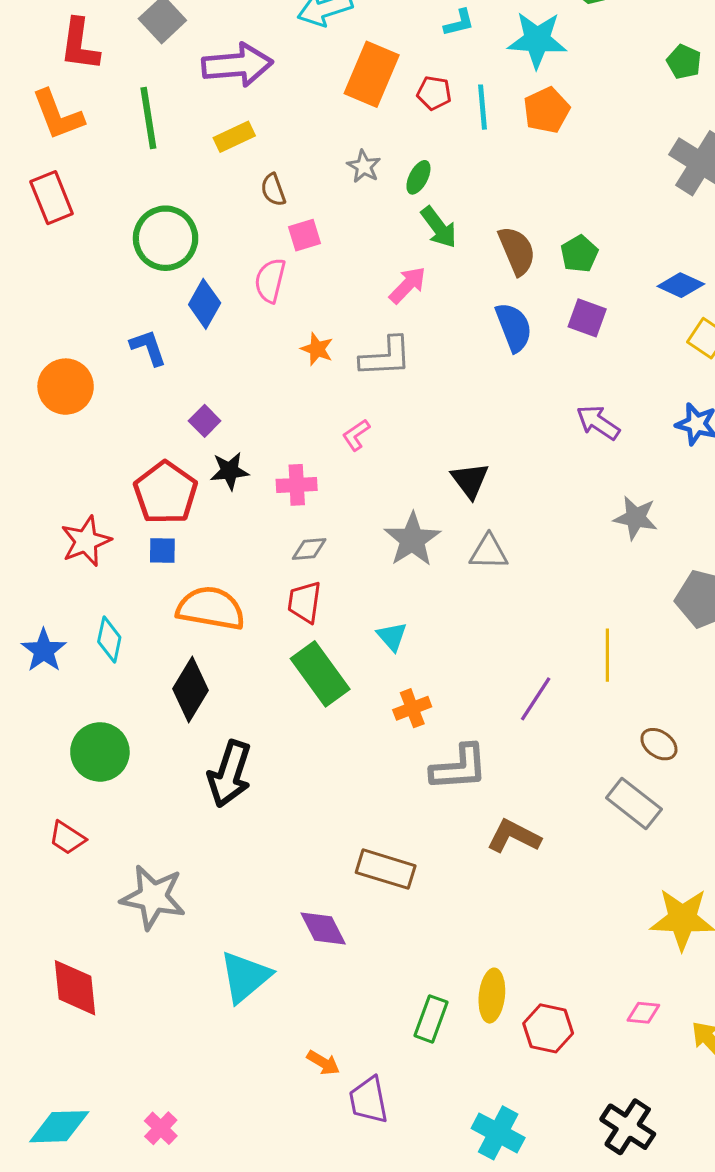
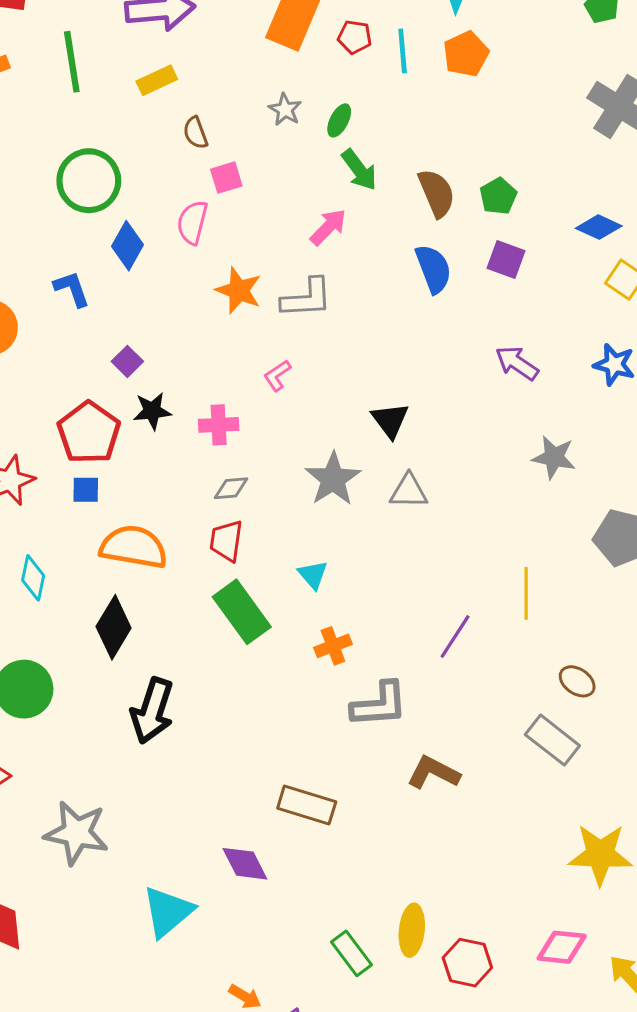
orange star: (317, 349) -> (239, 290), size x1.4
pink diamond: (643, 1013) -> (562, 947), size x1.5
green rectangle: (431, 1019) -> (352, 953), turned -57

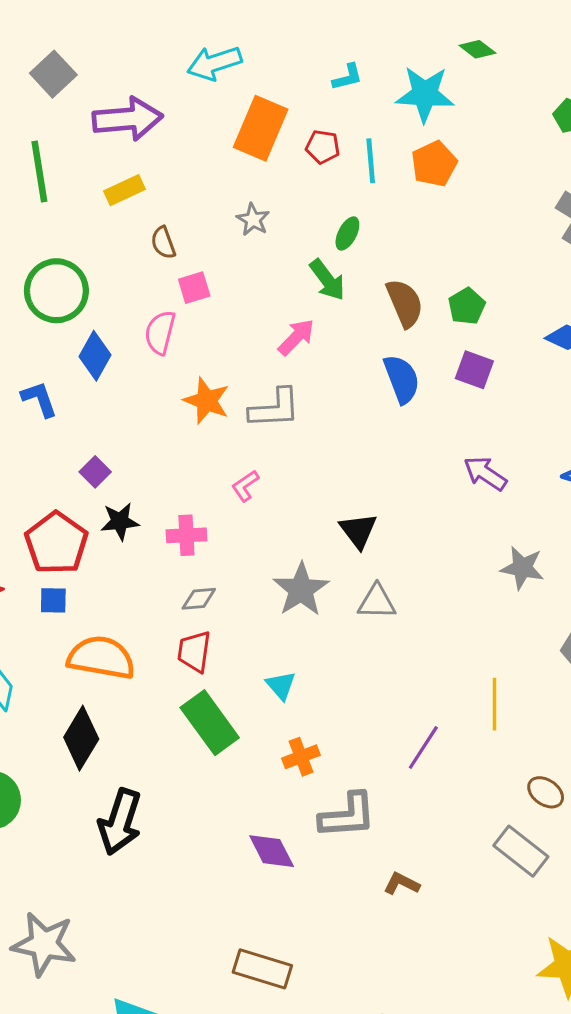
green ellipse: (339, 120) -> (347, 233), moved
brown L-shape: (433, 773) -> (402, 884), size x0.7
brown rectangle: (307, 805) -> (262, 969), moved
purple diamond: (245, 864) -> (272, 851), moved

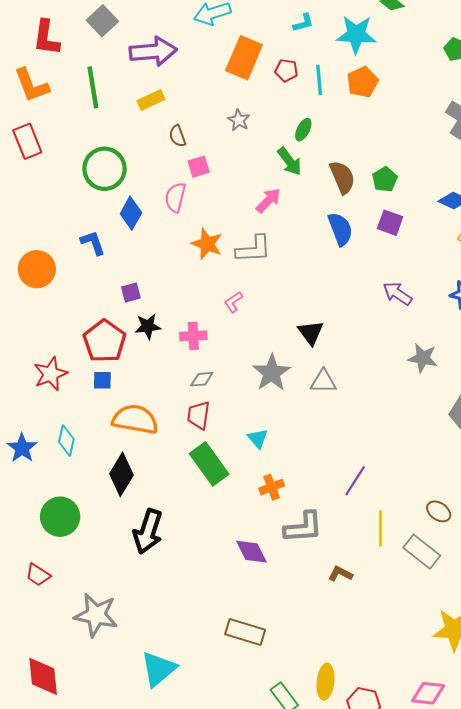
purple square: (95, 472) -> (131, 292), turned 30
yellow line: (495, 704) -> (380, 528), moved

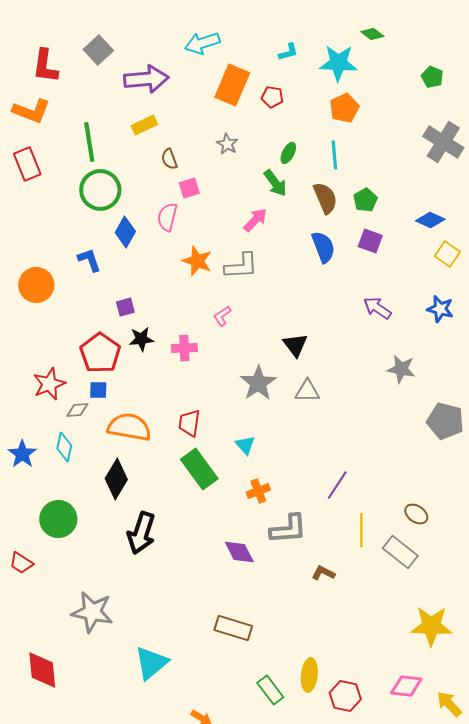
cyan line: (319, 80) -> (334, 155), moved
orange L-shape: (32, 85) -> (31, 111), turned -48
green line: (93, 87) -> (89, 142), moved
gray diamond: (202, 379) -> (77, 410), moved
red trapezoid: (38, 575) -> (21, 563), moved

